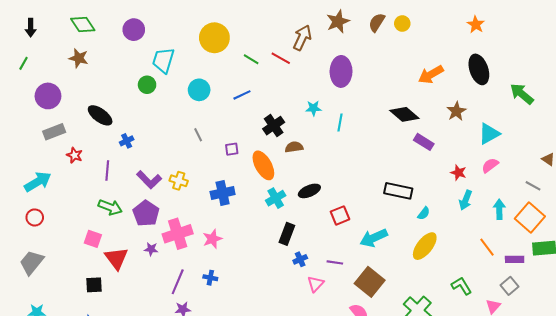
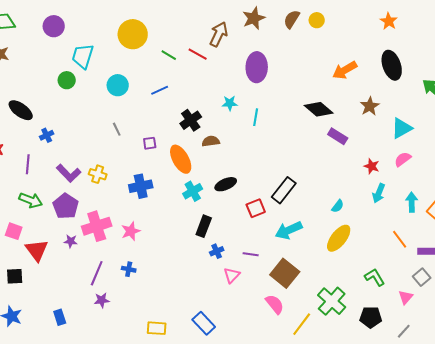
black rectangle: (398, 191) -> (284, 190), moved, turned -64

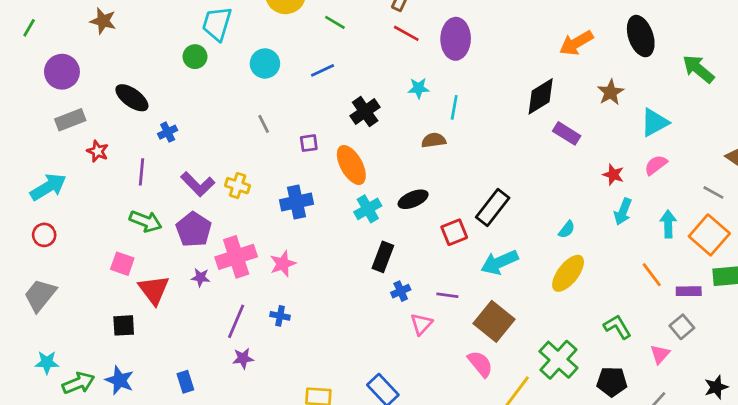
red line: (198, 54) -> (406, 33), moved
black diamond: (319, 109) -> (541, 96), turned -72
brown semicircle: (211, 141) -> (434, 140), moved

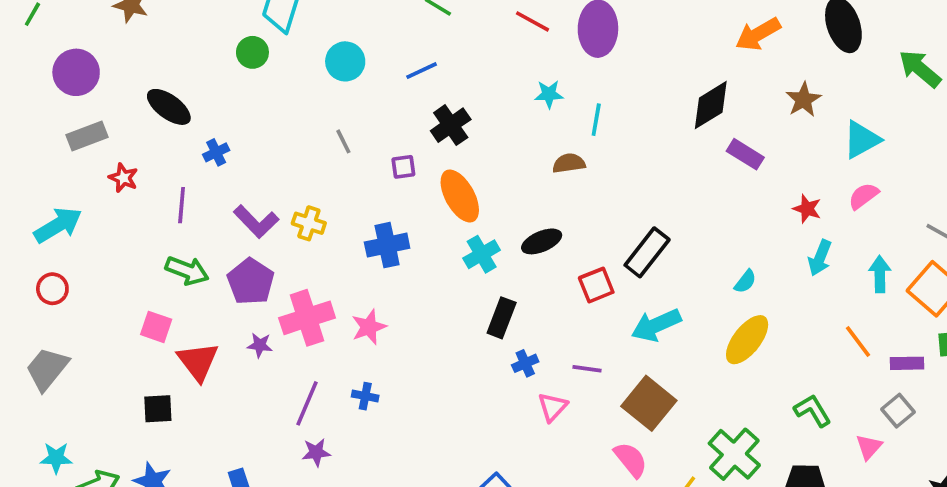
black cross: (365, 111) -> (451, 125), moved

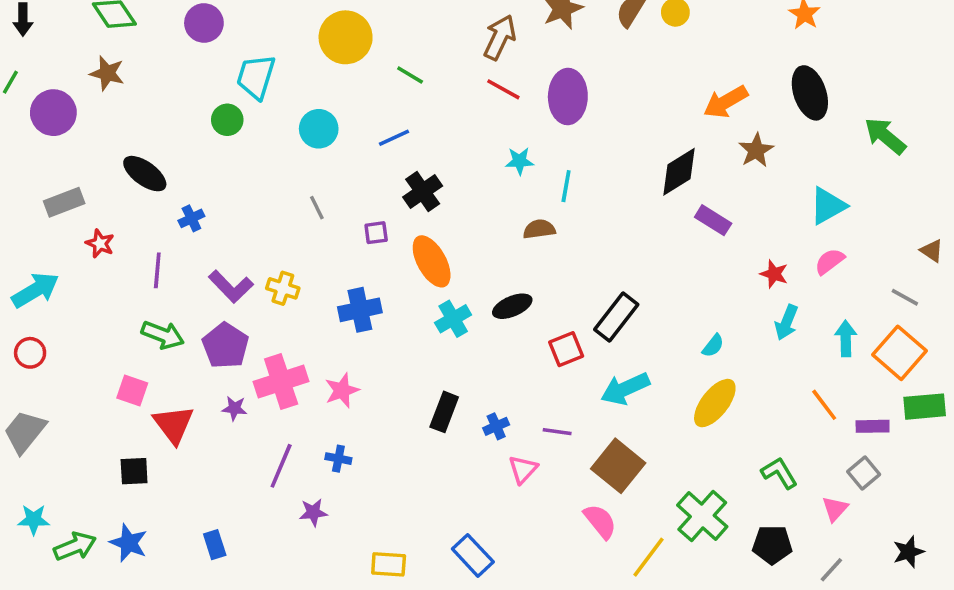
purple circle: (76, 72) -> (53, 113), moved
brown star: (803, 100) -> (756, 150), moved
black rectangle: (502, 318) -> (444, 412), moved
purple star: (316, 452) -> (313, 512), moved

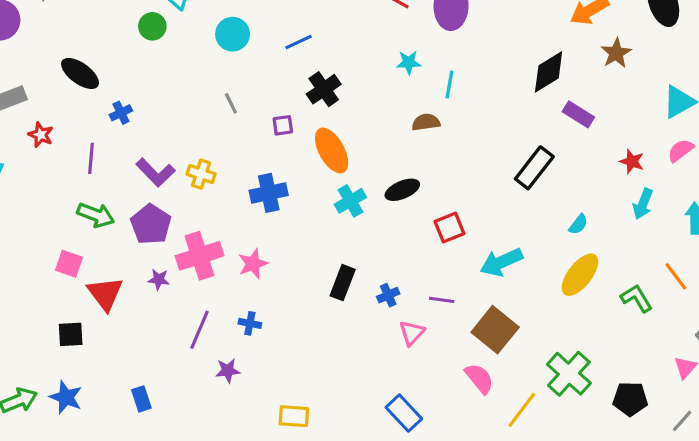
black rectangle: (616, 317) -> (534, 168), moved
green L-shape: (779, 473) -> (637, 298), moved
blue rectangle: (473, 555) -> (404, 413), moved

